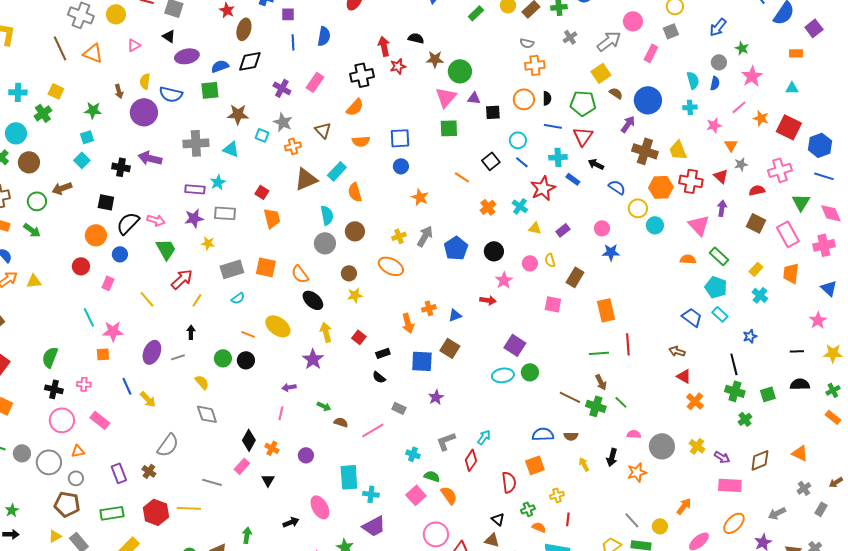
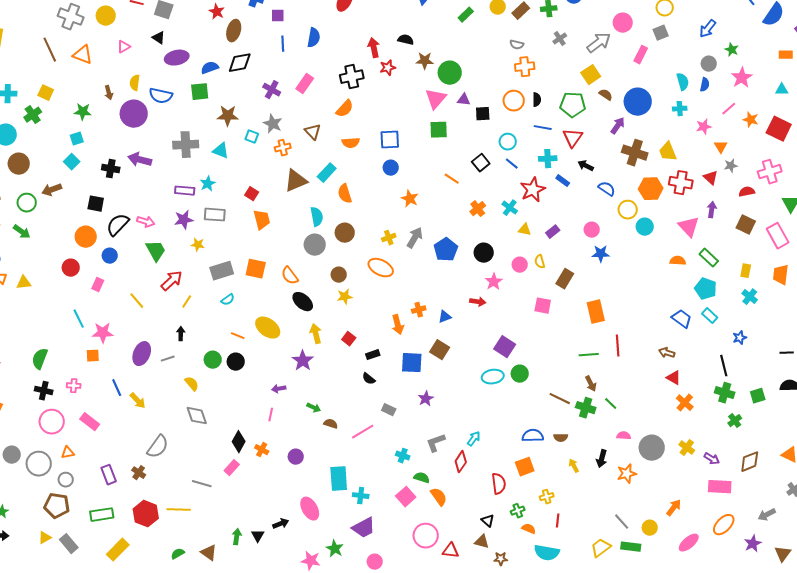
yellow rectangle: (756, 269) -> (746, 271), turned -32
black triangle: (268, 480) -> (258, 536), moved

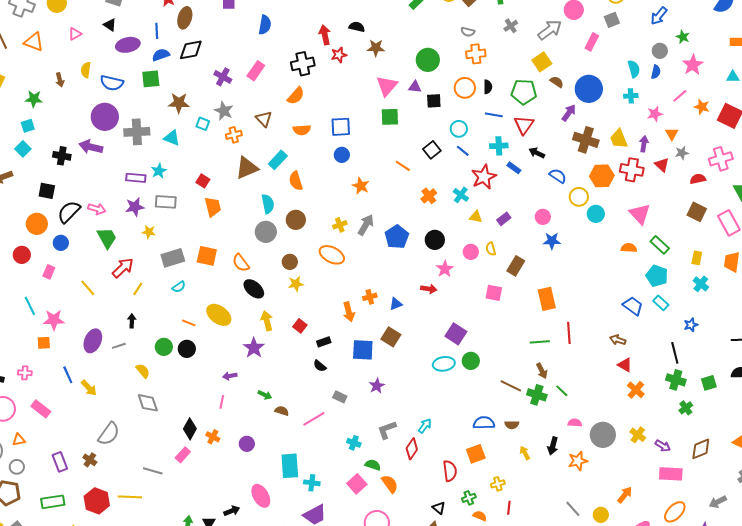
blue line: (283, 44) -> (157, 31), moved
green circle: (450, 73) -> (428, 60), moved
purple circle: (134, 114) -> (105, 117), moved
purple arrow: (712, 210) -> (644, 144), moved

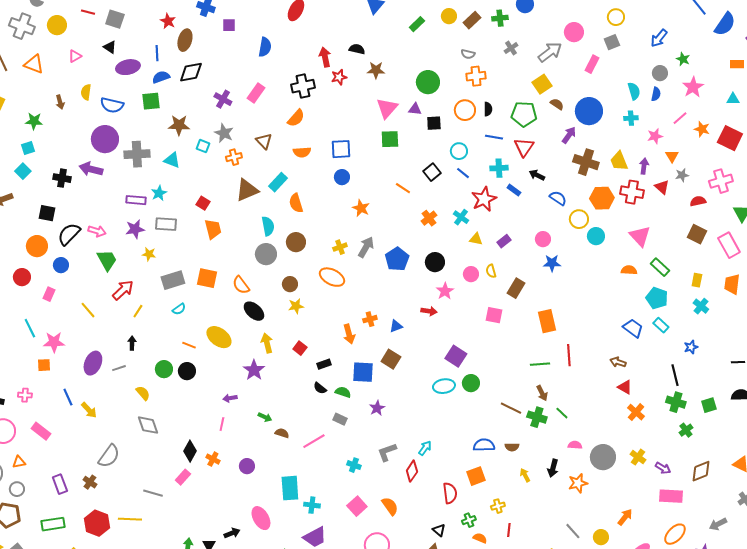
green semicircle: (373, 465) -> (343, 392), moved

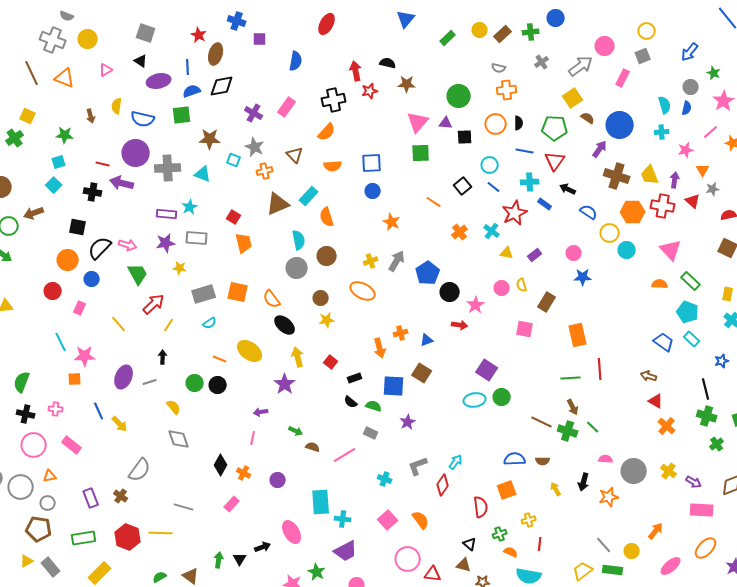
red line: (88, 12) -> (103, 164), moved
black circle: (435, 262) -> (450, 292), moved
pink rectangle: (183, 477) -> (232, 504), moved

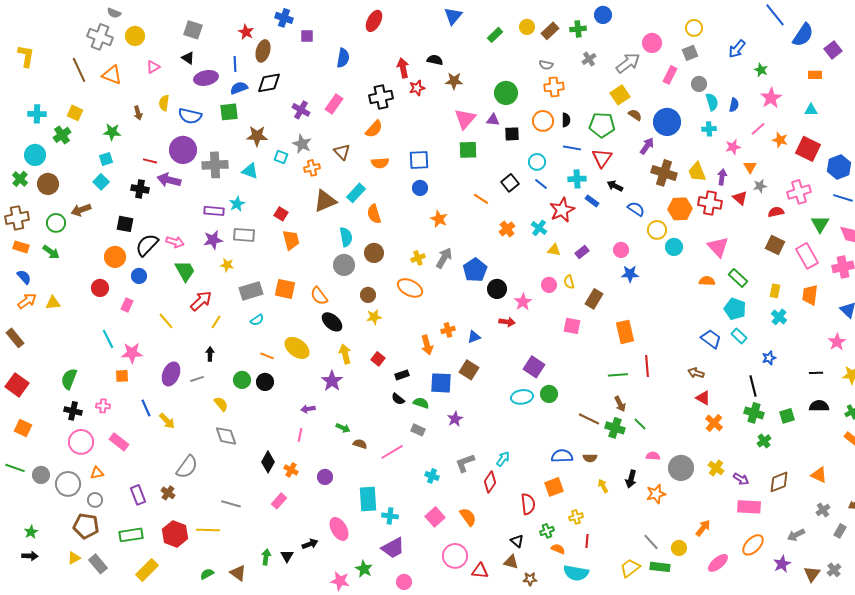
gray circle: (691, 87) -> (699, 84), moved

